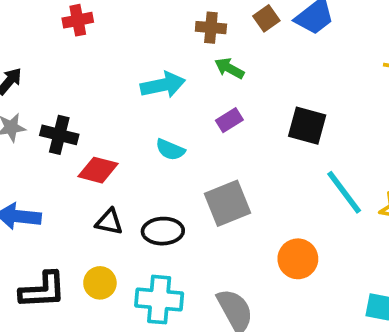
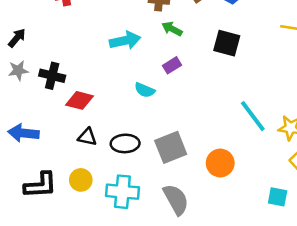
black square: (307, 126) -> (227, 43), moved
cyan semicircle: (170, 150) -> (145, 90), moved
gray square: (228, 203) -> (171, 147), moved

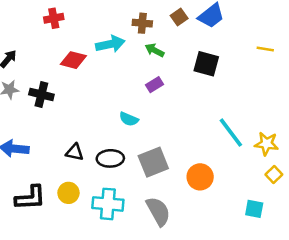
cyan arrow: (125, 41) -> (110, 44), moved
cyan semicircle: (145, 90) -> (129, 119), moved
red diamond: (79, 100) -> (73, 60), moved

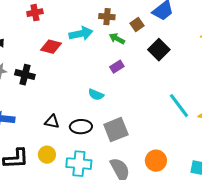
brown square: (179, 17) -> (137, 25), moved
black square: (206, 64) -> (159, 50), turned 30
orange circle: (200, 177) -> (156, 161), moved

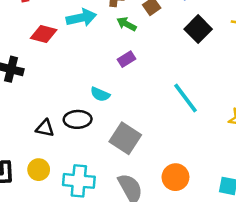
black square: (159, 50) -> (198, 29), moved
cyan line: (179, 106) -> (186, 98), moved
black ellipse: (81, 127) -> (78, 119), moved
gray square: (116, 130) -> (125, 138), turned -35

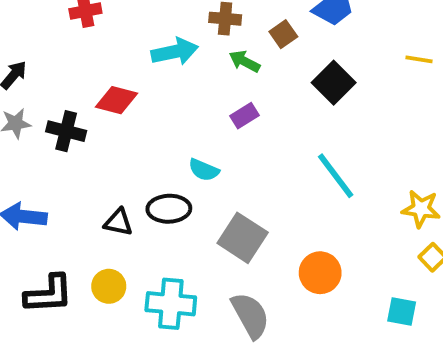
black square: (198, 29) -> (334, 83), moved
red diamond: (44, 34) -> (117, 100), moved
orange circle: (175, 177) -> (320, 273), moved

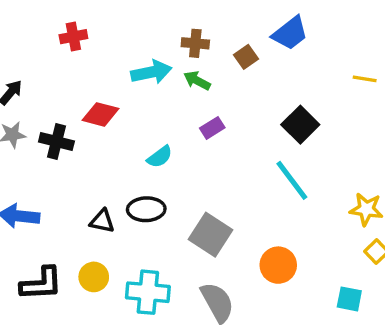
green arrow: (245, 61) -> (197, 81), moved
black square: (334, 83) -> (300, 125), moved
cyan semicircle: (204, 170) -> (160, 157), moved, turned -60

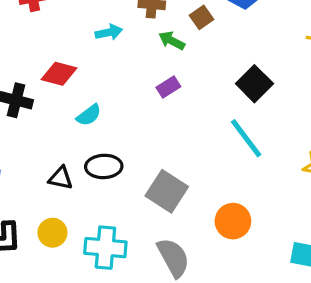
cyan arrow: (151, 72) -> (109, 32), size x0.7
green arrow: (197, 81) -> (172, 41), moved
cyan semicircle: (160, 157) -> (89, 115), moved

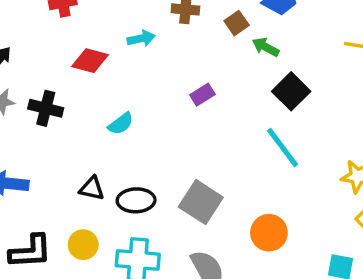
green arrow: (172, 41) -> (266, 47), moved
red diamond: (59, 74) -> (90, 61), moved
black ellipse: (104, 166) -> (136, 200), moved

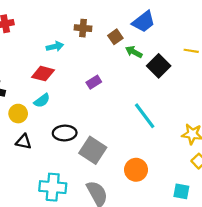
red diamond: (90, 61) -> (43, 74), moved
black square: (291, 91) -> (159, 66), moved
black ellipse: (136, 200) -> (65, 133), moved
yellow circle: (83, 245) -> (18, 114), moved

